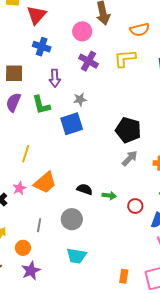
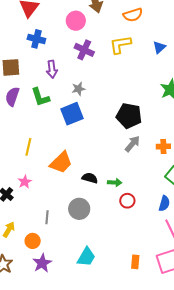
orange trapezoid: (45, 183) -> (61, 162), moved
red circle: (135, 206) -> (127, 201), moved
cyan trapezoid: (76, 256) -> (86, 257), moved, turned -65

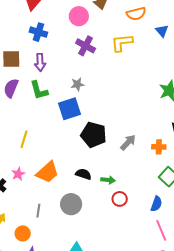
blue triangle: (159, 47) -> (162, 31), moved, turned -32
purple arrow: (52, 69) -> (40, 62), moved
black pentagon: (129, 116) -> (94, 135), moved
orange trapezoid: (61, 162) -> (47, 172), moved

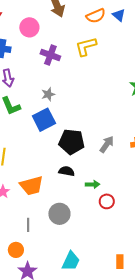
pink circle: (79, 16) -> (29, 27), moved
blue triangle: (162, 31) -> (119, 15), moved
orange trapezoid: (47, 172) -> (31, 186), turned 35
black semicircle: (83, 174) -> (67, 171), moved

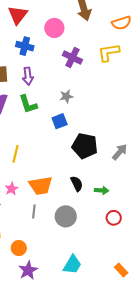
blue square: (44, 120) -> (60, 121), size x0.7
black semicircle: (67, 171) -> (77, 184), moved, turned 49
red circle: (107, 201) -> (114, 218), moved
gray line: (28, 225) -> (34, 211), moved
orange rectangle: (120, 262) -> (121, 270), turned -48

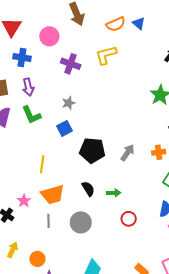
yellow line: (16, 154) -> (42, 164), moved

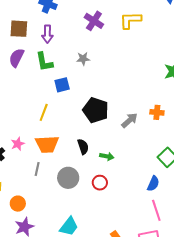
blue square: (64, 128) -> (62, 85), moved
orange cross: (159, 152) -> (157, 112), moved
red circle: (129, 219) -> (100, 183), moved

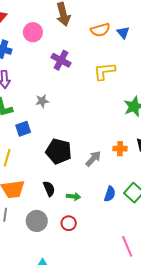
yellow L-shape: (130, 20) -> (104, 71), moved
purple cross: (94, 21) -> (61, 60), moved
blue semicircle: (153, 184) -> (110, 194), moved

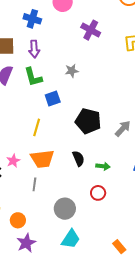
gray circle: (37, 221) -> (65, 209), moved

